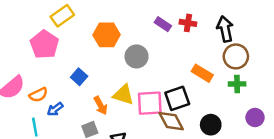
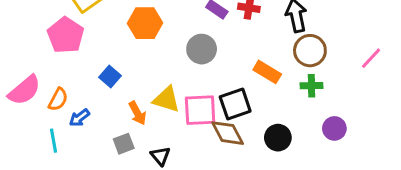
gray circle: (137, 56) -> (202, 49), moved
orange semicircle: (38, 95) -> (58, 99), turned -36

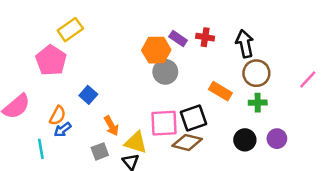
orange hexagon: (145, 23) -> (156, 50), moved
orange semicircle: (58, 99) -> (57, 115), moved
yellow triangle: (166, 99) -> (136, 142), moved
brown diamond: (228, 133) -> (187, 142), turned -48
black circle: (278, 138) -> (245, 140), moved

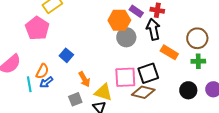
black arrow: (245, 44) -> (153, 29), moved
cyan line: (41, 149) -> (29, 84), moved

